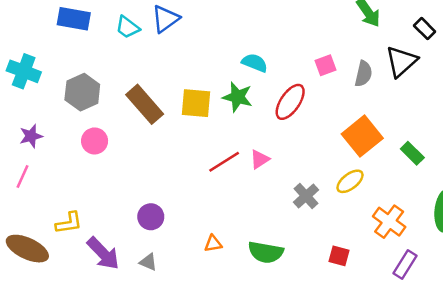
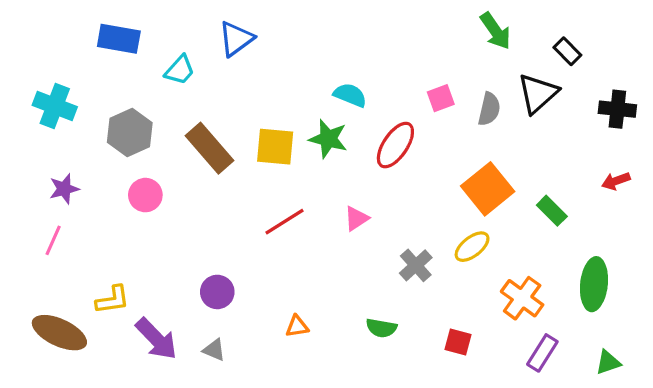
cyan trapezoid: (128, 27) -> (180, 70), moved, turned -85
red line: (224, 162) -> (284, 222), moved
green semicircle: (266, 252) -> (381, 328), moved, size x0.7

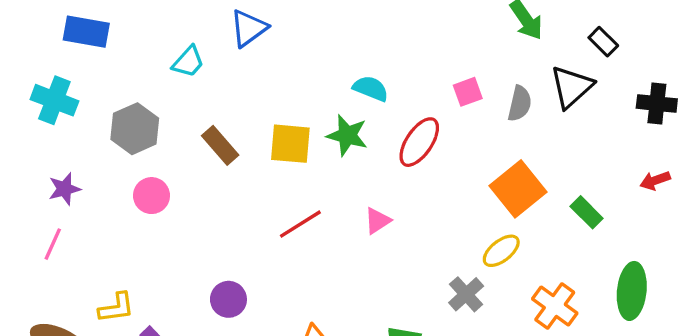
blue rectangle: (119, 39) -> (86, 32), moved
brown rectangle: (209, 148) -> (220, 145), size x0.7
gray cross: (416, 265) -> (466, 294), moved

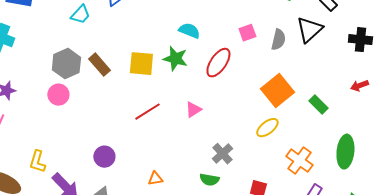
gray hexagon: (135, 129) -> (66, 64), moved
gray cross: (466, 294) -> (222, 154), moved
yellow L-shape: (116, 308) -> (37, 162), turned 115

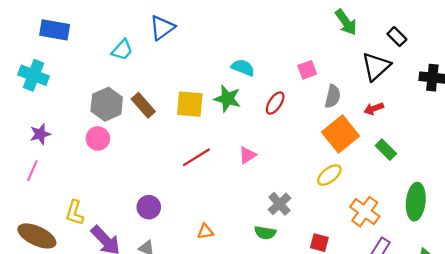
gray semicircle: (278, 40) -> (333, 96), moved
red ellipse: (218, 63) -> (275, 103), size x0.7
red arrow: (359, 86) -> (374, 109), moved

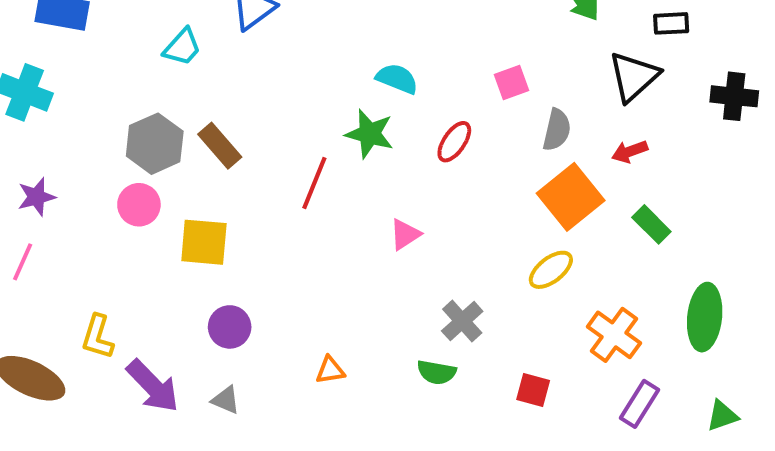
black rectangle: (397, 37) -> (671, 23), turned -48
yellow square: (190, 104) -> (204, 242), moved
red line: (196, 157) -> (314, 183), moved, turned -36

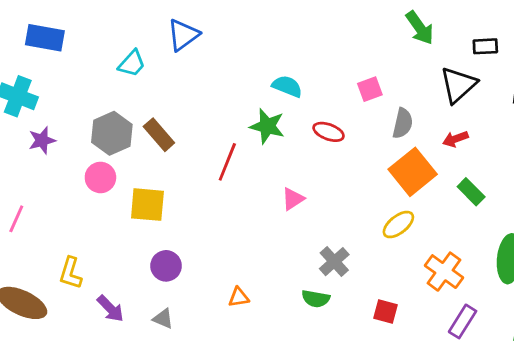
red ellipse: (454, 142) -> (329, 132), turned 76
purple star: (36, 197) -> (42, 140), moved
purple arrow: (153, 386) -> (110, 309), size x0.7

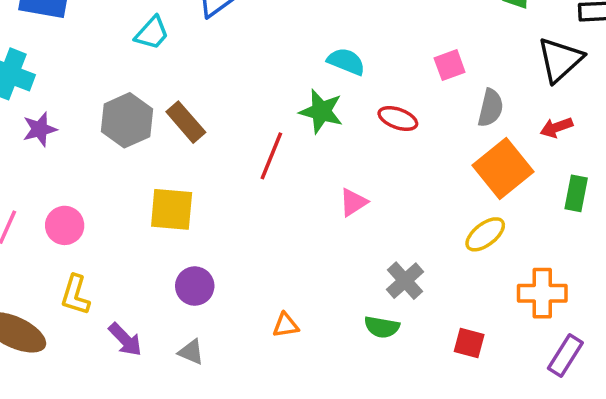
pink circle: (100, 177) -> (65, 225), moved
green rectangle: (471, 192) -> (576, 193), turned 56
orange cross: (444, 272) -> (542, 293), turned -36

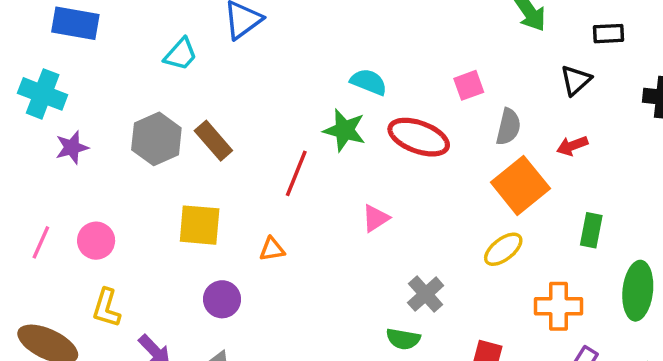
black triangle: (560, 60) -> (576, 80), size x0.7
red ellipse: (398, 119) -> (419, 137), size x1.6
green rectangle: (576, 193) -> (591, 230), moved
orange triangle: (286, 325) -> (272, 249), moved

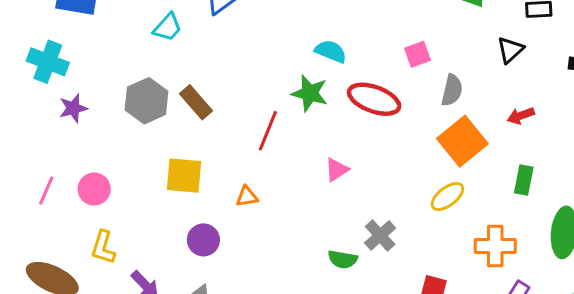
red arrow: (572, 146) -> (521, 116), moved
green semicircle: (403, 339) -> (343, 259), moved

